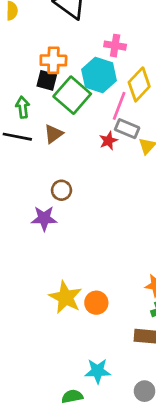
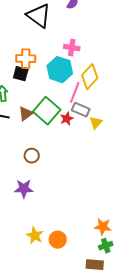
green square: (72, 95) -> (47, 111), moved
purple star: (44, 218) -> (24, 189), moved
yellow star: (66, 297) -> (35, 236), size x0.7

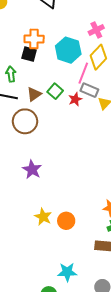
pink cross: (72, 48) -> (96, 30), moved, turned -35
green square: (47, 111) -> (55, 91), size x0.6
brown circle: (32, 156) -> (25, 121), moved, size x1.6
purple star: (24, 189) -> (32, 170), turned 30

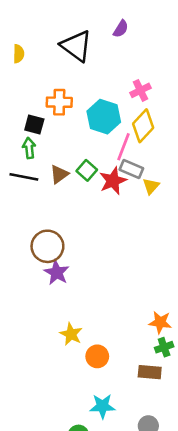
black square: (29, 54) -> (34, 124), moved
red star: (75, 99) -> (113, 181), size x1.5
brown circle: (25, 121) -> (47, 246), moved
orange circle: (66, 221) -> (97, 356), moved

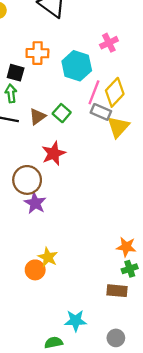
yellow diamond: (143, 126) -> (115, 92), moved
red star: (113, 181) -> (54, 153), moved
yellow triangle: (151, 186) -> (118, 127), size x1.5
orange circle: (97, 356) -> (35, 270), moved

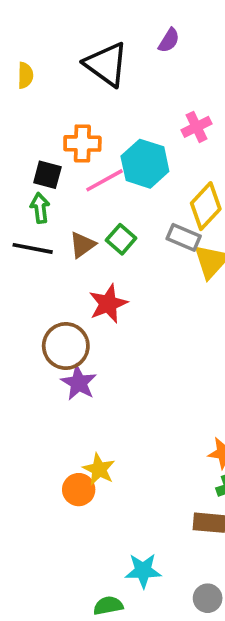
pink line: (94, 92) -> (104, 180), moved, turned 40

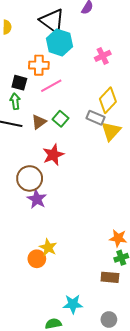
cyan hexagon: (145, 164) -> (59, 43), moved

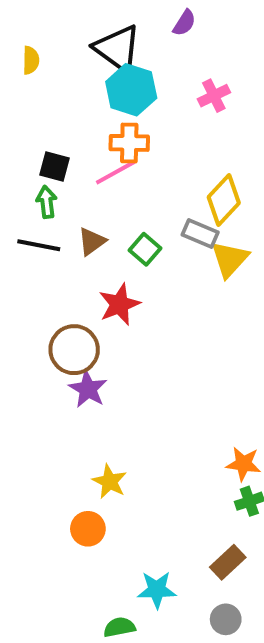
pink cross: (103, 56) -> (214, 96), moved
orange cross: (39, 65) -> (129, 143), moved
green square: (61, 119) -> (145, 249), moved
orange circle: (37, 259) -> (88, 529), moved
brown rectangle: (110, 277) -> (228, 562), moved, turned -48

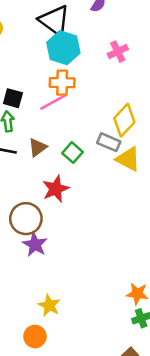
yellow triangle: (230, 259) -> (128, 159), turned -44

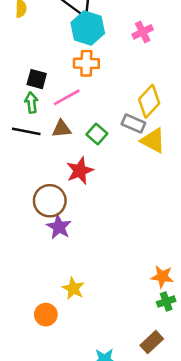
pink line: (53, 102) -> (67, 97), moved
brown triangle: (38, 147) -> (62, 129), turned 30
orange circle: (35, 336) -> (46, 315), moved

